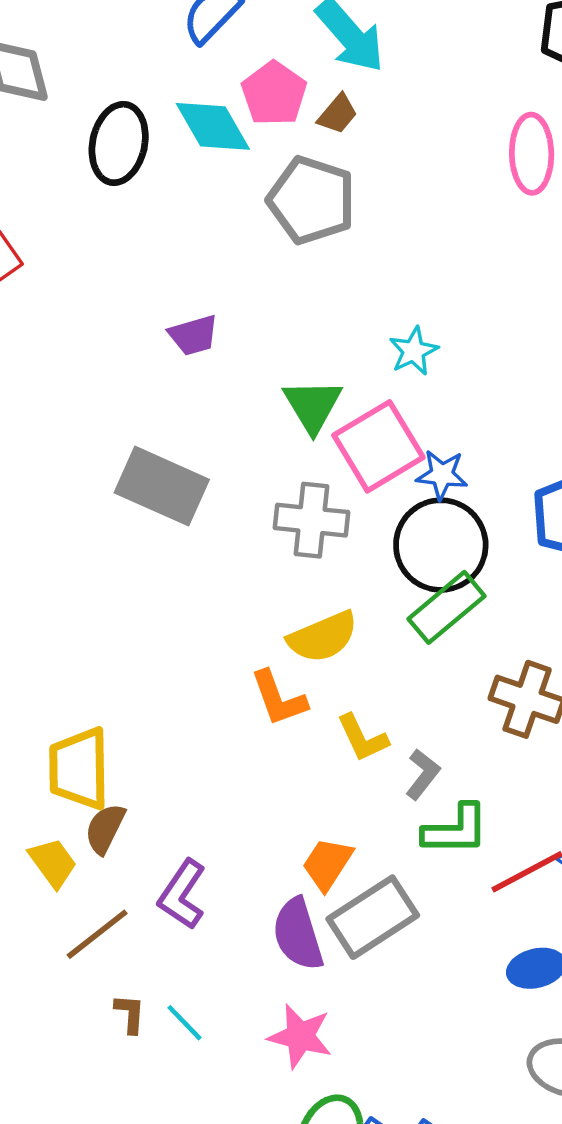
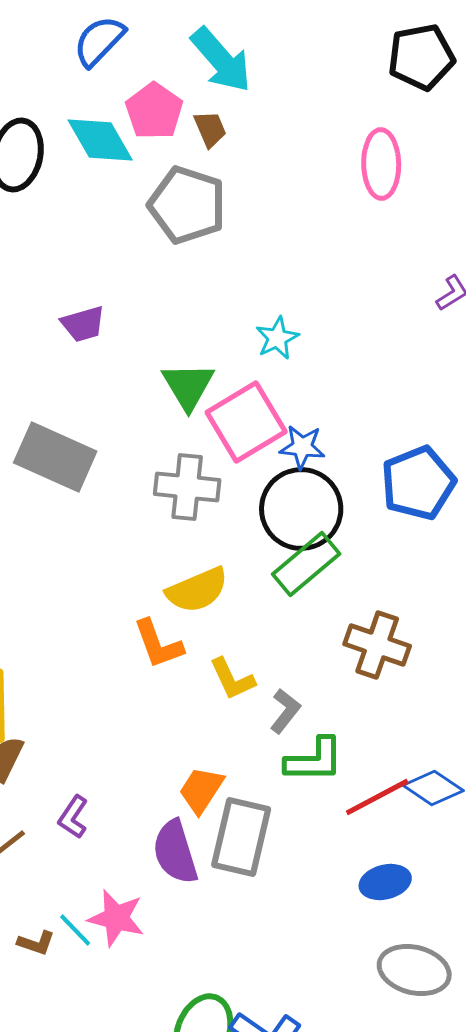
brown trapezoid: (338, 114) -> (210, 129), turned -63
purple L-shape: (182, 894) -> (73, 817), size x0.7
gray rectangle: (373, 917) -> (241, 837), turned -44
brown L-shape: (130, 1014) -> (36, 943), moved, turned 105
pink star: (300, 1036) -> (116, 918), moved

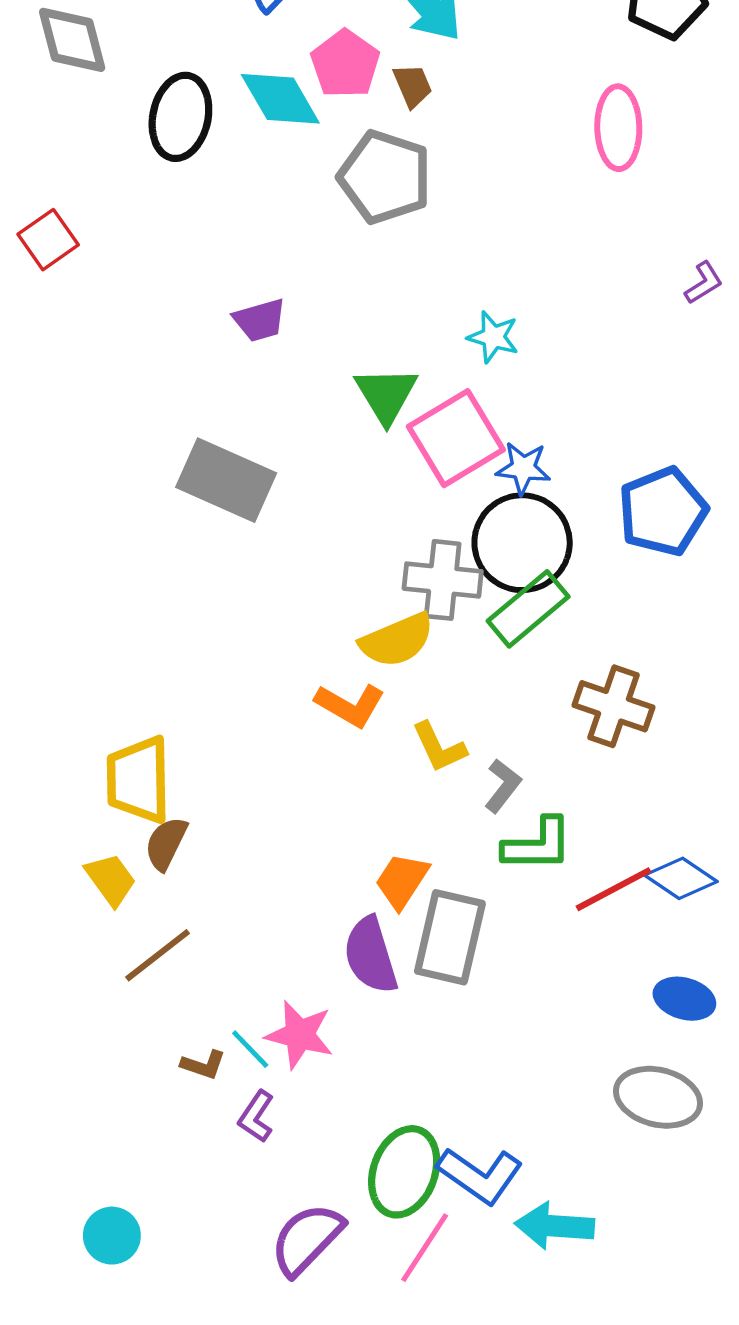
cyan star: (277, 338) -> (493, 337), turned -30
gray cross: (187, 487) -> (443, 580), moved
orange L-shape: (158, 644) -> (350, 705), turned -40
purple L-shape: (73, 817) -> (256, 1116), moved
blue ellipse: (385, 882) -> (684, 999), moved, turned 30

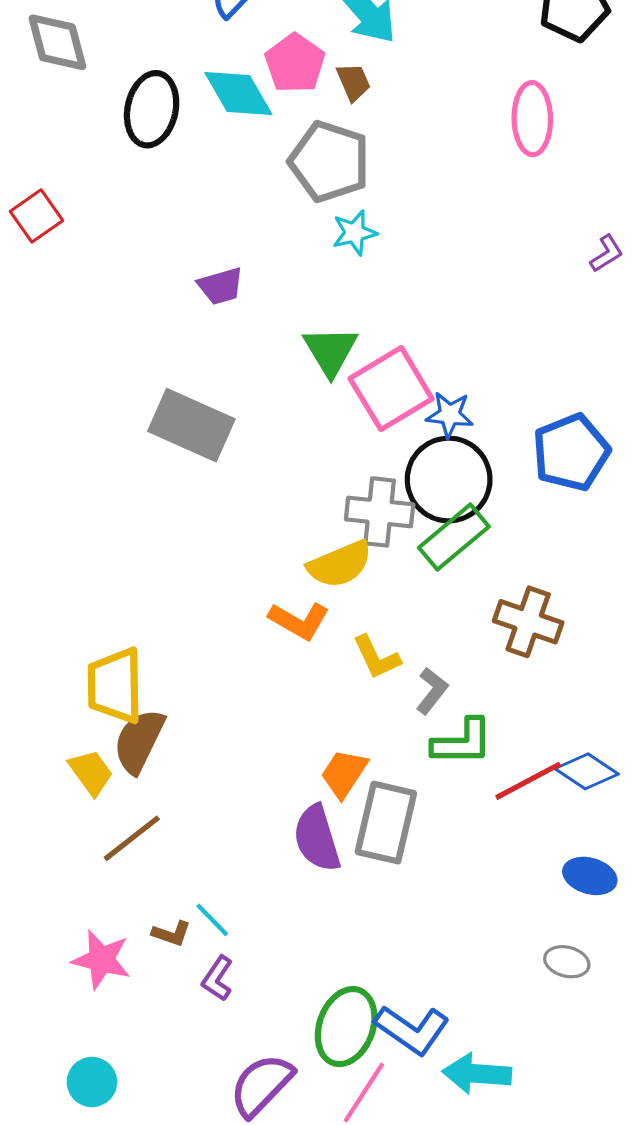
cyan star: (493, 337) -> (354, 233), moved, turned -30
brown semicircle: (166, 843) -> (139, 741), size x1.4
pink star: (300, 1035) -> (101, 960), moved
gray ellipse: (658, 1097) -> (567, 962), size x0.6

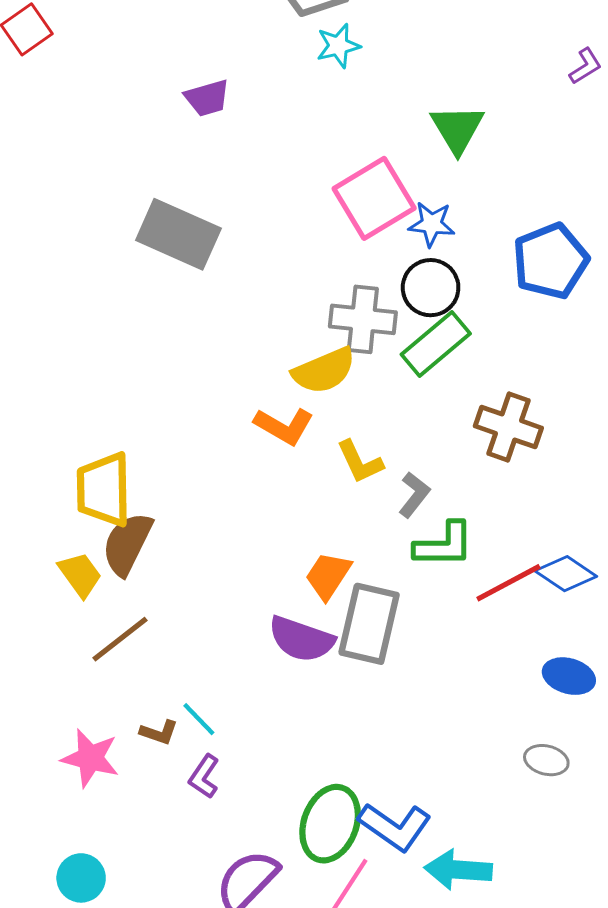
green triangle: (330, 351) -> (457, 129), moved
black circle: (449, 480) -> (431, 288), size x0.7
purple semicircle: (317, 838) -> (301, 639), turned -54

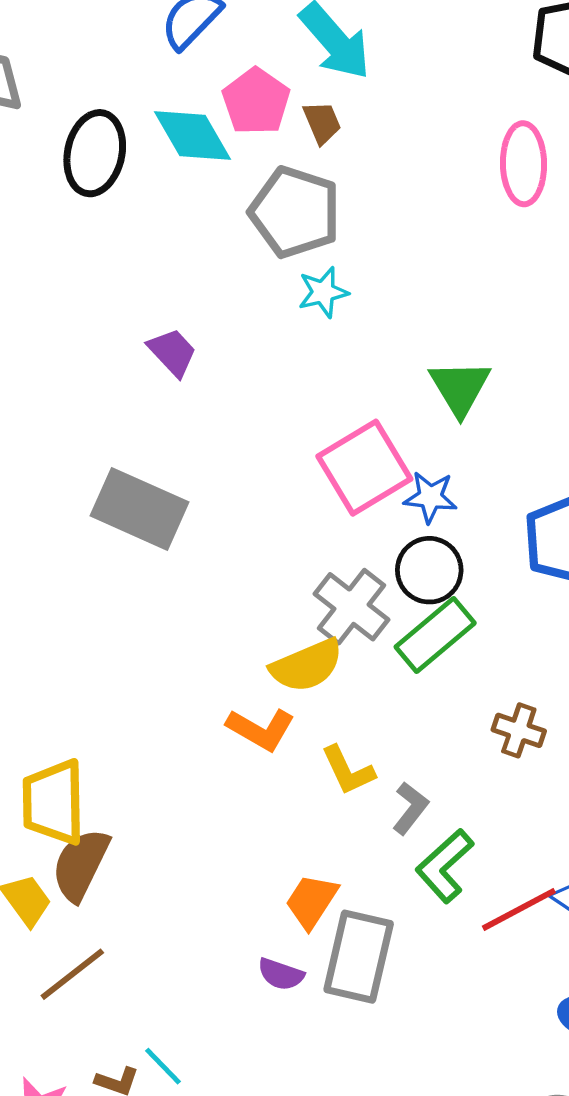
purple trapezoid: (207, 98) -> (172, 352), turned -117
gray cross: (363, 319) -> (351, 607), turned 32
brown cross: (508, 427) -> (519, 730), size x0.7
green L-shape: (444, 545) -> (445, 866), turned 138
purple semicircle: (301, 639) -> (281, 974), size x0.6

